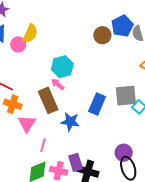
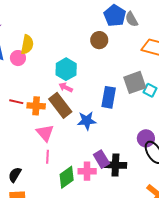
brown circle: (102, 35) -> (99, 40), moved
orange cross: (13, 104) -> (36, 106), moved
pink line: (43, 145) -> (48, 157), moved

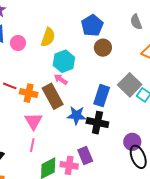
blue pentagon: (115, 16) -> (92, 26), moved
brown circle: (99, 40) -> (103, 48), moved
yellow semicircle: (27, 45) -> (48, 37), moved
gray square: (135, 82) -> (130, 85), turned -35
black cross: (115, 165) -> (97, 123), moved

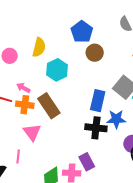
pink arrow: (61, 79) -> (23, 88), moved
blue star: (76, 115) -> (116, 119), moved
pink line: (32, 145) -> (18, 156), moved

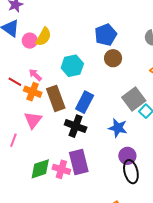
yellow semicircle: (39, 47) -> (44, 37), moved
blue rectangle: (98, 101) -> (85, 102), moved
black cross: (96, 128) -> (76, 126), moved
purple rectangle: (87, 162) -> (79, 162), size x1.4

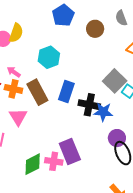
blue pentagon: (106, 35) -> (63, 15), moved
brown circle: (113, 58) -> (95, 29), moved
black cross: (76, 126) -> (89, 105), moved

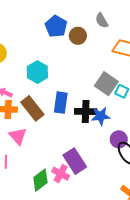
blue pentagon: (63, 15) -> (56, 26), moved
pink cross: (54, 161) -> (61, 174), turned 30

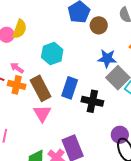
blue star: (101, 116) -> (107, 59), moved
pink triangle: (18, 136) -> (42, 113), moved

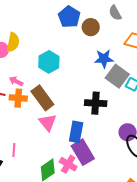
blue rectangle: (70, 88) -> (76, 132), moved

